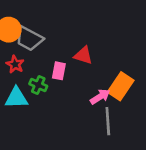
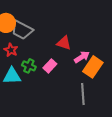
pink rectangle: (59, 71) -> (50, 66), moved, turned 32
pink arrow: (100, 97) -> (82, 57), moved

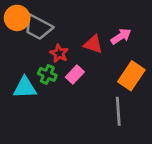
red star: (11, 50) -> (59, 53), moved
pink arrow: (82, 57) -> (121, 36), moved

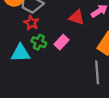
red star: (59, 53) -> (31, 23), moved

